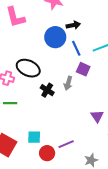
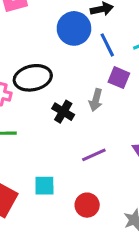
black ellipse: (28, 68) -> (33, 78), turned -35
purple line: (66, 144) -> (94, 155), moved
red circle: (47, 153) -> (87, 205), moved

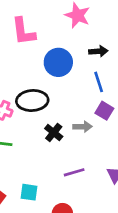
blue circle: (74, 28) -> (58, 62), moved
gray arrow: (96, 100) -> (82, 127), turned -114

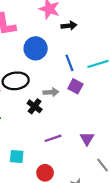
black arrow: (98, 51) -> (69, 26), moved
gray arrow: (82, 127) -> (51, 92), moved

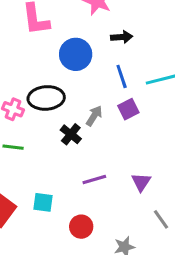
black arrow: (69, 26) -> (122, 37), moved
purple square: (75, 86) -> (128, 109), turned 32
gray arrow: (51, 92) -> (94, 116), turned -56

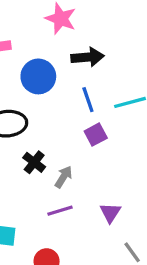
black arrow: (122, 37) -> (88, 57), size x1.4
gray arrow: (94, 116) -> (64, 177), moved

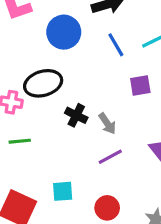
purple square: (96, 135) -> (140, 85), moved, turned 30
gray arrow: (64, 177) -> (107, 124), turned 125

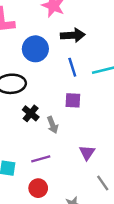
purple square: (140, 85) -> (73, 100), moved
purple line: (110, 157) -> (41, 159), moved

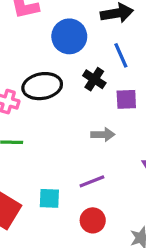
black cross: (31, 113) -> (94, 79), moved
gray arrow: (53, 125) -> (103, 135), turned -63

